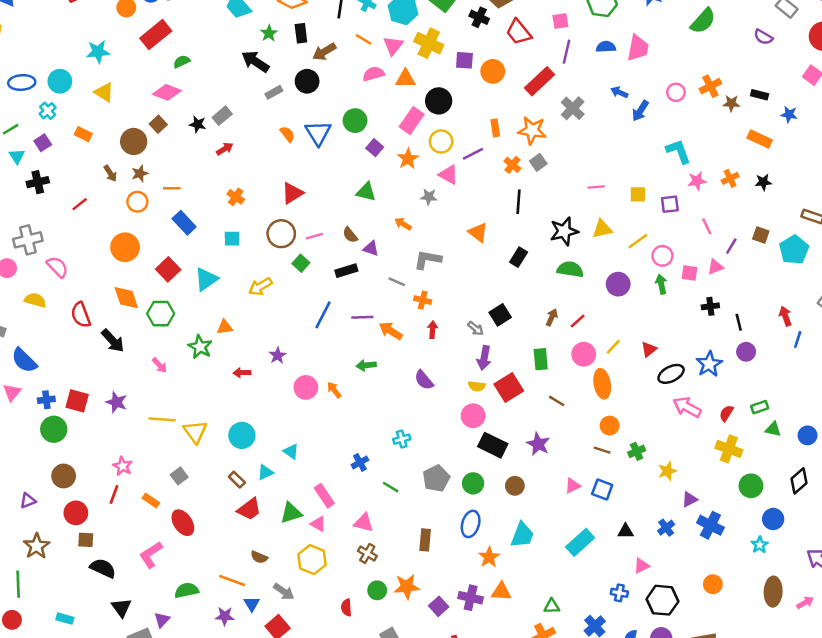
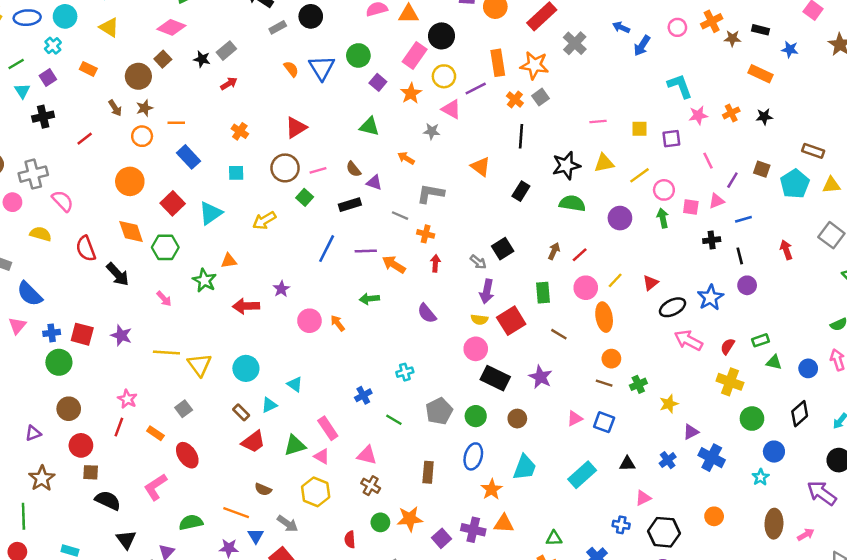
orange rectangle: (495, 128) -> (498, 63), size x1.5
blue line: (798, 339) -> (743, 219), moved, turned 56
red arrow: (242, 373) -> (246, 306), size x1.5

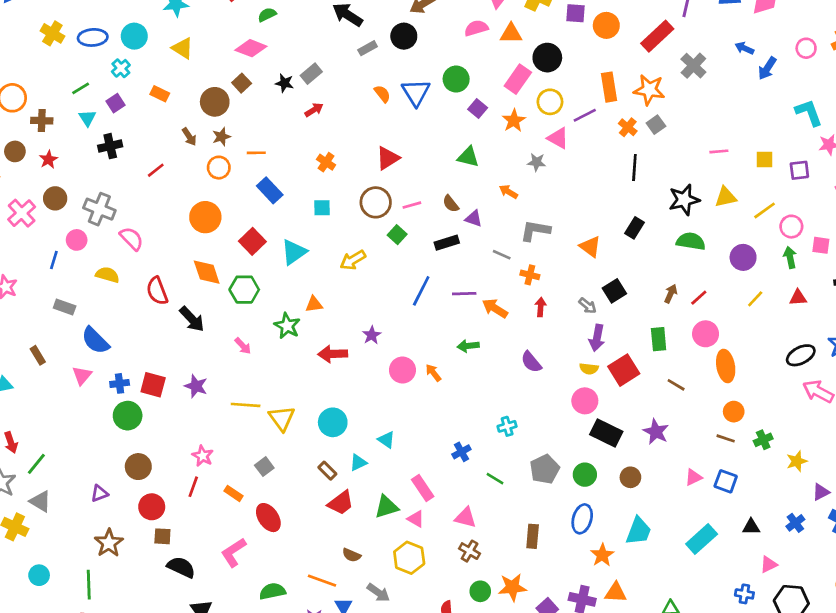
orange triangle: (481, 167) -> (590, 247), moved
gray cross: (33, 174) -> (99, 209), turned 36
yellow line: (615, 280) -> (755, 299), moved
red triangle: (651, 283) -> (798, 298), moved, turned 35

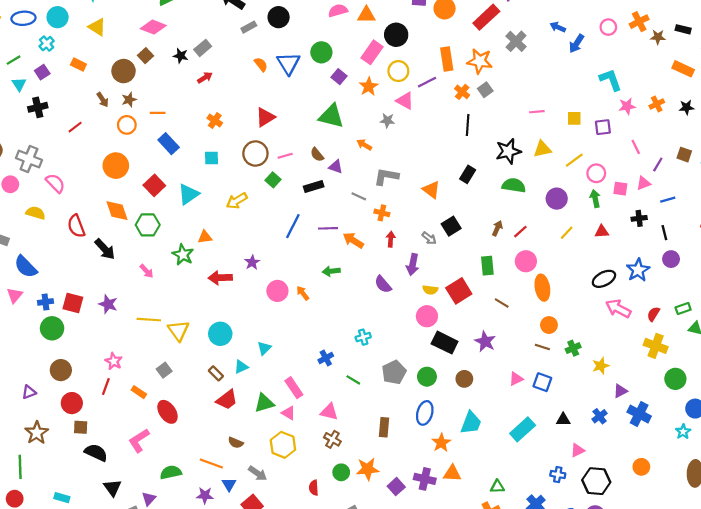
green triangle: (468, 157) -> (331, 116), size x1.4
purple arrow: (597, 338) -> (413, 265), moved
cyan triangle: (386, 440) -> (264, 348), turned 40

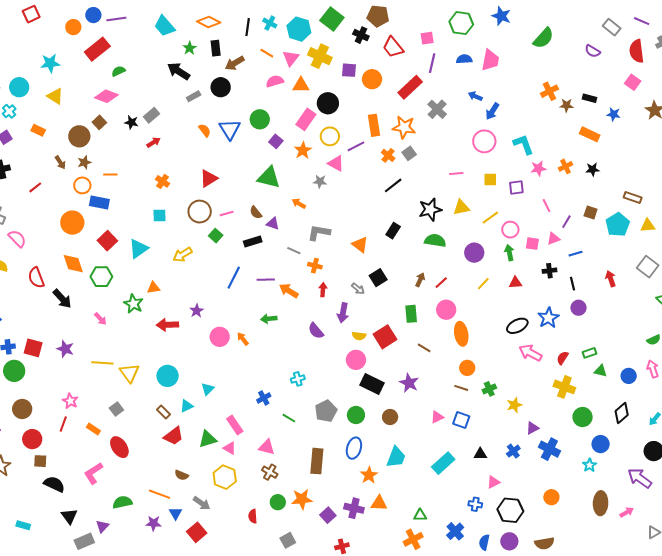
pink circle: (608, 27) -> (484, 141), moved, size x1.5
black line: (468, 125) -> (393, 185), turned 48
blue rectangle: (169, 144) -> (99, 202), moved, turned -36
brown rectangle: (384, 427) -> (317, 461), size x1.4

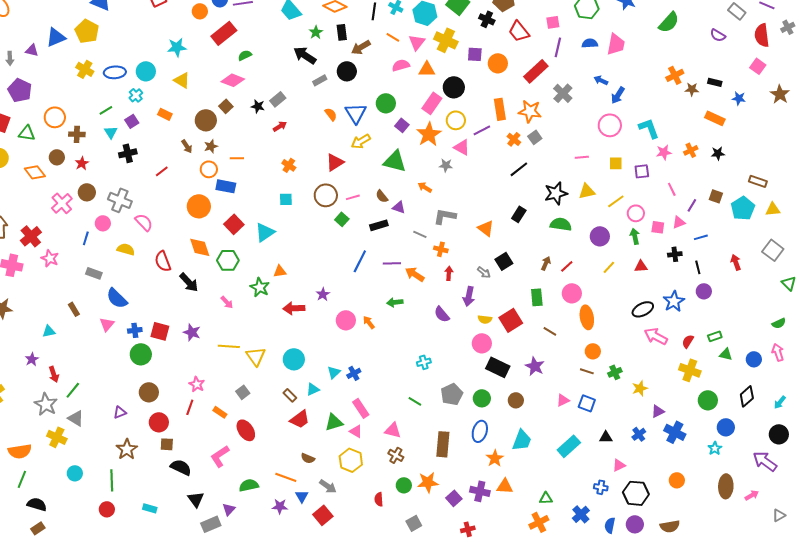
orange star: (303, 150) -> (429, 134), size x1.4
yellow arrow: (183, 255) -> (361, 141), moved
blue cross: (264, 398) -> (354, 373), moved

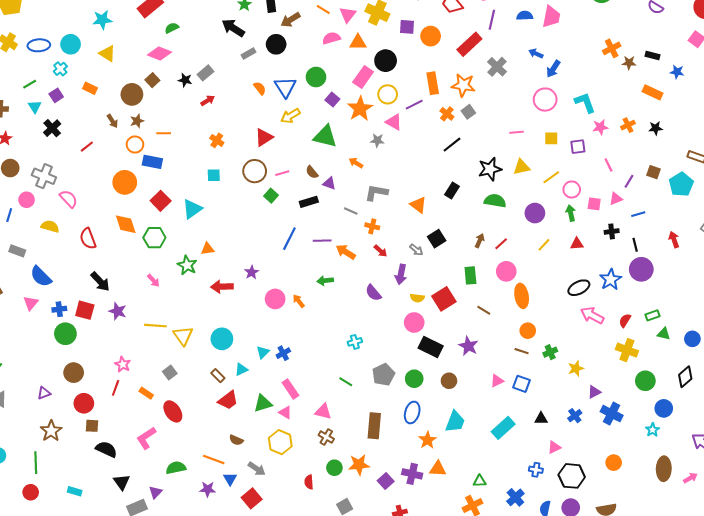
black cross: (128, 153) -> (52, 128), turned -30
red arrow: (449, 273) -> (380, 251), turned 128
black arrow: (189, 282) -> (100, 282), moved
purple circle: (704, 291) -> (641, 269), size x1.5

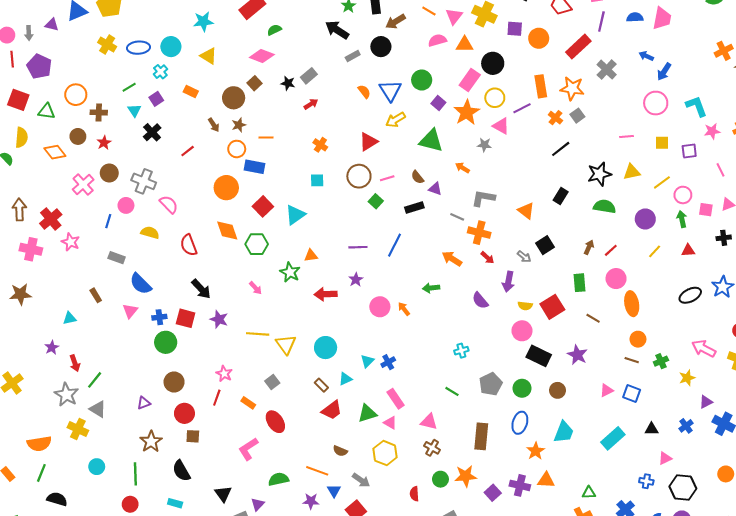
orange cross: (372, 226) -> (479, 233), size x1.5
purple line: (322, 241) -> (358, 247), moved
pink arrow: (592, 315) -> (704, 349), moved
black semicircle: (106, 449) -> (181, 471), moved, turned -145

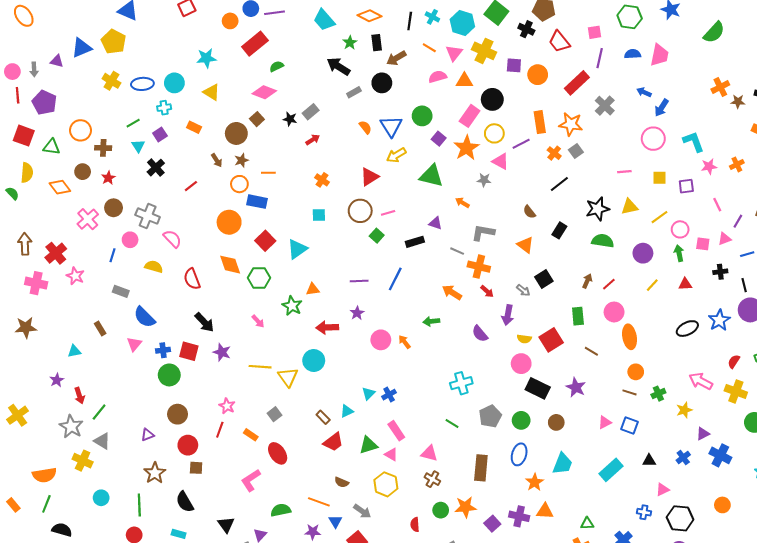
cyan cross: (160, 72) -> (164, 108), turned 32
brown semicircle: (417, 177) -> (529, 212), moved
cyan circle: (326, 348) -> (314, 360), moved
cyan cross: (461, 351) -> (461, 383), size x1.5

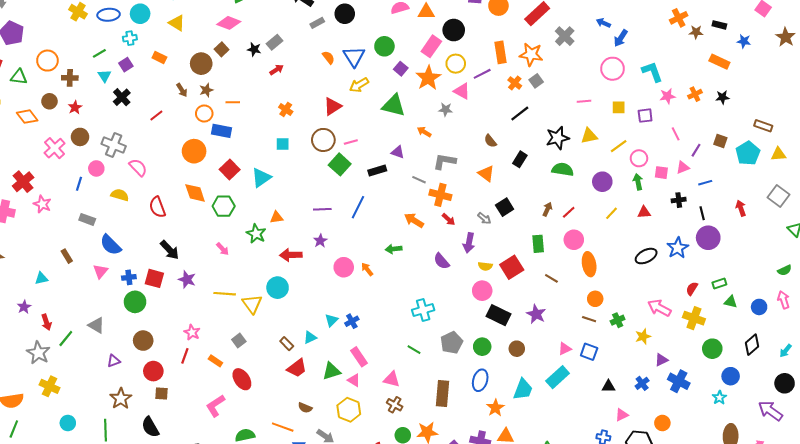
green square: (377, 236) -> (340, 164), size x1.5
gray triangle: (102, 441) -> (96, 325), moved
cyan rectangle: (611, 470) -> (558, 377), moved
orange circle: (722, 505) -> (662, 423), moved

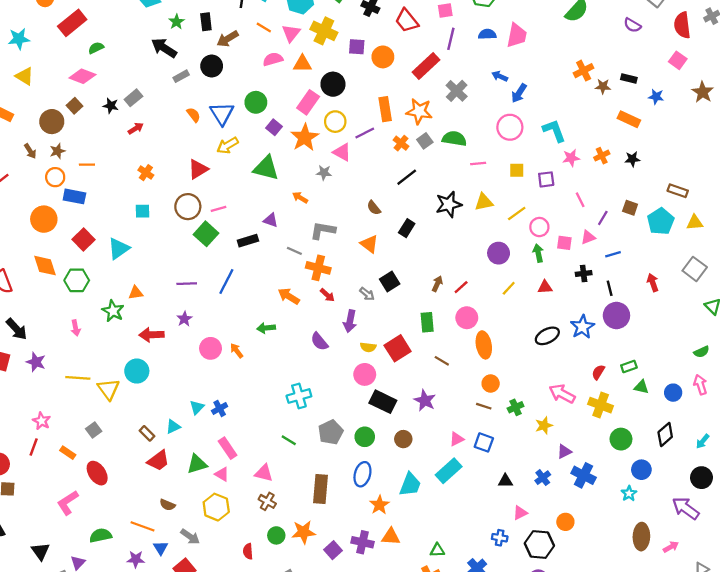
green semicircle: (563, 169) -> (454, 139), moved
pink arrow: (223, 249) -> (76, 328), turned 32

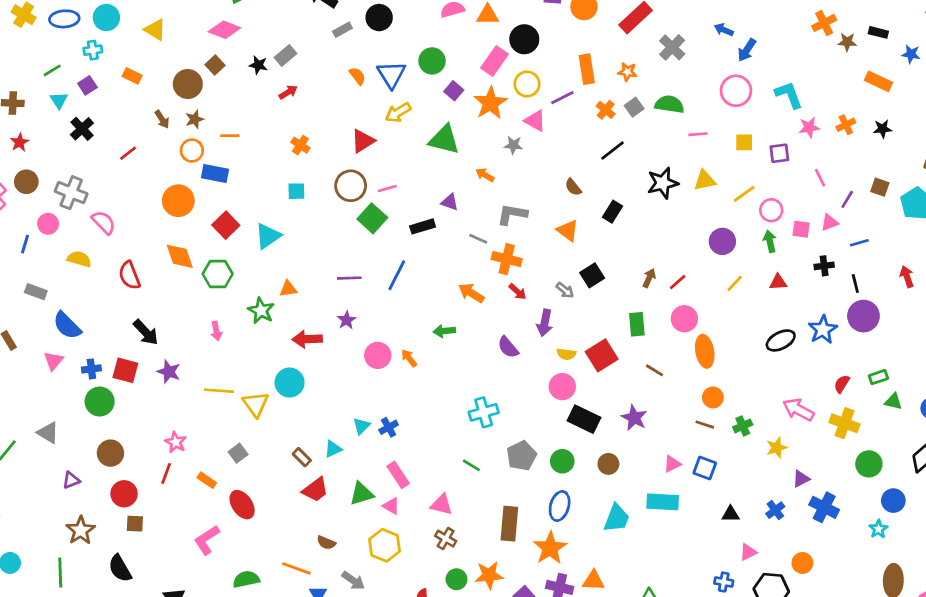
orange star: (419, 111) -> (627, 72), size x0.6
cyan rectangle: (449, 471) -> (663, 502), turned 45
orange star: (379, 505) -> (550, 548), moved, size x1.4

